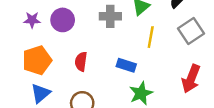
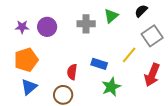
yellow line: (151, 37) -> (129, 55), moved, turned 30
red semicircle: (81, 62) -> (72, 72), moved

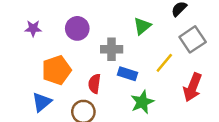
green triangle: (111, 16) -> (142, 26), moved
gray cross: (86, 24) -> (112, 49), moved
purple circle: (47, 27) -> (77, 28), moved
orange pentagon: (26, 60) -> (56, 70), moved

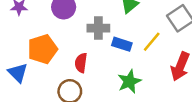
blue rectangle: (128, 74) -> (122, 44), moved
blue triangle: (42, 102) -> (18, 73), moved, turned -35

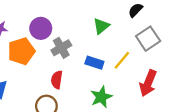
gray cross: (98, 28) -> (61, 48), moved, turned -30
orange pentagon: (43, 49) -> (21, 51), moved

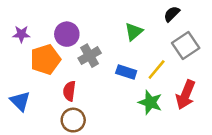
red semicircle: (57, 80) -> (69, 91), moved
green star: (101, 97) -> (150, 102), moved, turned -30

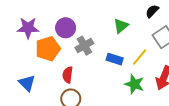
purple star: (21, 34) -> (28, 28), size x1.5

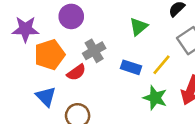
purple circle: (66, 28) -> (71, 16), moved
red semicircle: (68, 75) -> (76, 72), moved, turned -133
blue triangle: (27, 83) -> (46, 97), moved

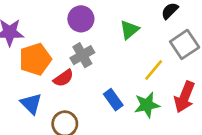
purple circle: (71, 16) -> (81, 19), moved
blue rectangle: (131, 67) -> (113, 100), moved, turned 36
green star: (155, 98) -> (147, 105), turned -30

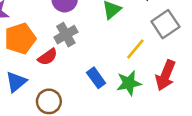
blue triangle: (31, 104) -> (16, 82), turned 35

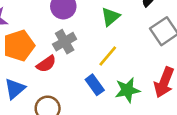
yellow line: (135, 49) -> (108, 56), moved

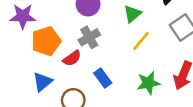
yellow line: (108, 56) -> (141, 41), moved
blue rectangle: (95, 85) -> (103, 78), moved

